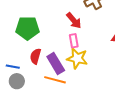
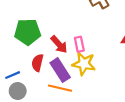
red arrow: (74, 21) -> (59, 44), moved
blue line: (13, 67) -> (13, 75), turned -32

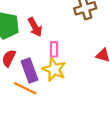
red arrow: (59, 44) -> (35, 27), moved

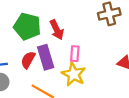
purple rectangle: (29, 70) -> (46, 57), moved

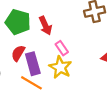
pink rectangle: (75, 54) -> (62, 48), turned -40
purple rectangle: (46, 57) -> (33, 64), moved

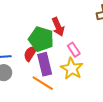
green pentagon: (18, 22) -> (41, 39), moved

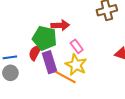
red arrow: (58, 27) -> (60, 25), turned -66
orange line: (43, 83) -> (65, 77), moved

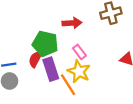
red arrow: (60, 25) -> (72, 23), moved
orange line: (65, 77) -> (68, 85), turned 30

